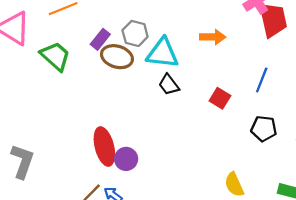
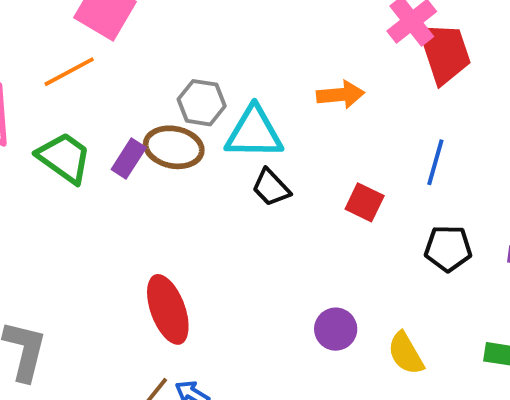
purple rectangle: (100, 39) -> (129, 158), moved
purple circle: (126, 159) -> (336, 329), moved

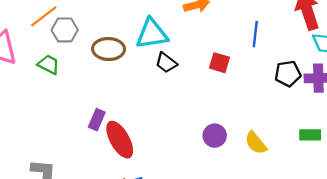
gray hexagon: (202, 103) -> (65, 30), moved
green trapezoid: (64, 158) -> (49, 65), size x0.7
purple rectangle: (129, 158) -> (97, 120), moved
black pentagon: (448, 248) -> (288, 74), moved

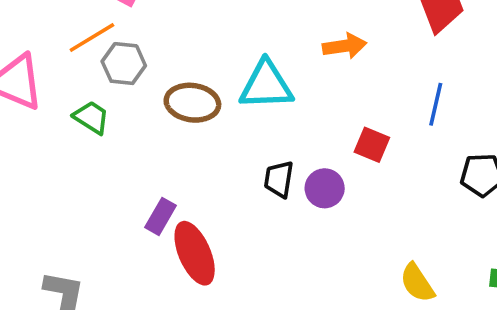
black trapezoid: (166, 63) -> (279, 179), moved, turned 55
purple circle: (215, 136) -> (325, 188), moved

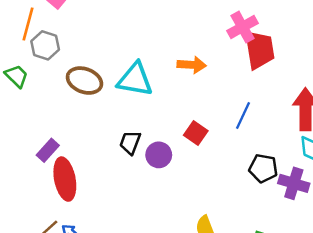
orange line: (92, 38) -> (28, 24), turned -56

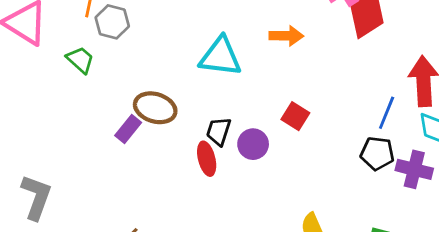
brown ellipse: (84, 81) -> (155, 108), moved
blue line: (243, 116) -> (387, 113), moved
purple rectangle: (48, 150) -> (128, 129), moved
red ellipse: (65, 179) -> (207, 159), moved, size x0.7

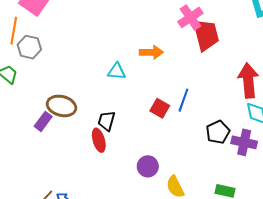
cyan triangle: (220, 57) -> (117, 71), moved, size x0.6
blue line: (387, 113) -> (183, 100), moved
purple circle: (253, 144) -> (148, 166), moved
black pentagon: (377, 153) -> (218, 132), turned -30

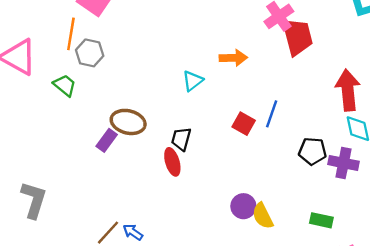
cyan triangle: (117, 71) -> (193, 81), turned -42
black pentagon: (218, 132) -> (312, 151), turned 30
purple circle: (148, 166) -> (243, 206), moved

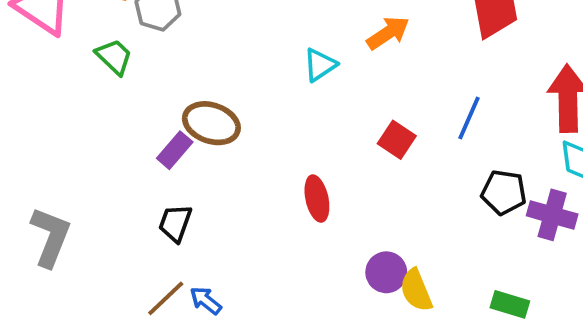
orange arrow: (233, 58) -> (388, 33), turned -36
blue line: (272, 114) -> (469, 118), moved
black trapezoid: (181, 139) -> (175, 223), moved
red ellipse: (172, 162) -> (317, 199), moved

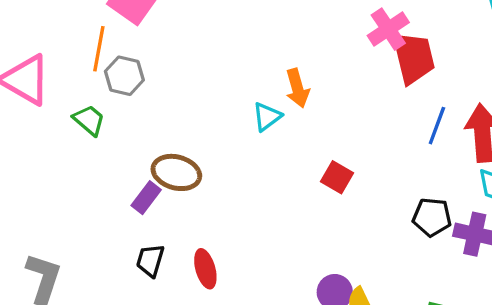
orange arrow: (388, 33) -> (297, 88), moved, turned 111
blue line: (469, 118) -> (437, 126), moved
red ellipse: (317, 199) -> (205, 269), moved

